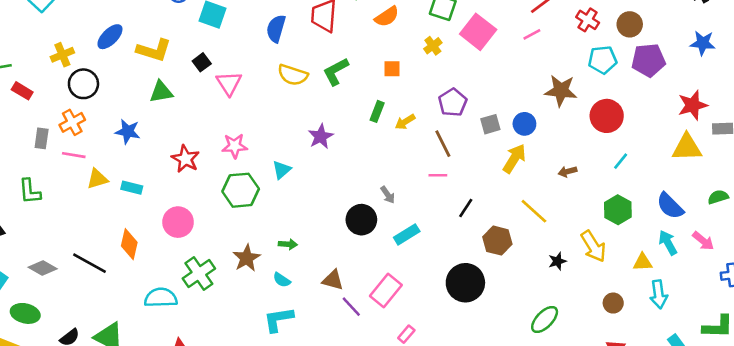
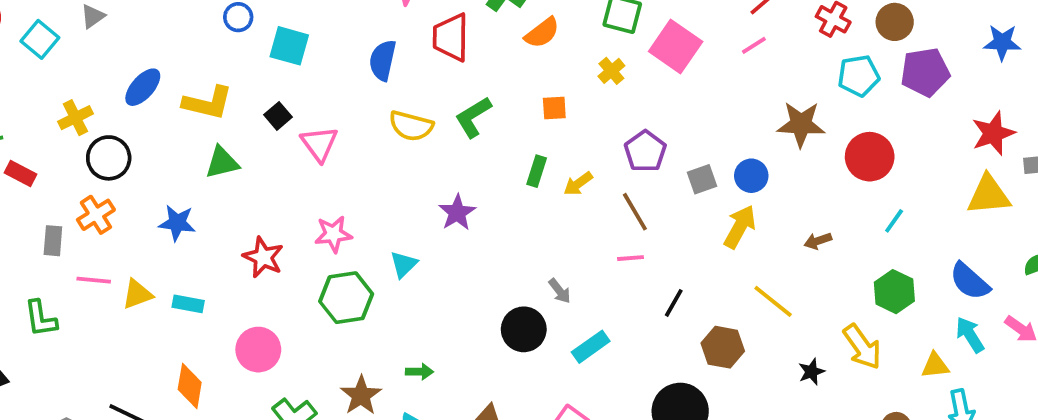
pink line: (74, 155) -> (94, 280), moved

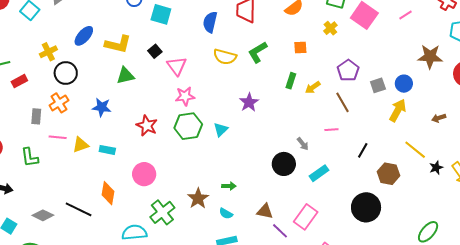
red rectangle: (21, 174) -> (19, 81), turned -56
pink star: (333, 234) -> (185, 96), moved
pink line: (630, 258) -> (331, 130), moved
green hexagon: (346, 298) -> (188, 126), moved
black star: (812, 372) -> (436, 168), moved

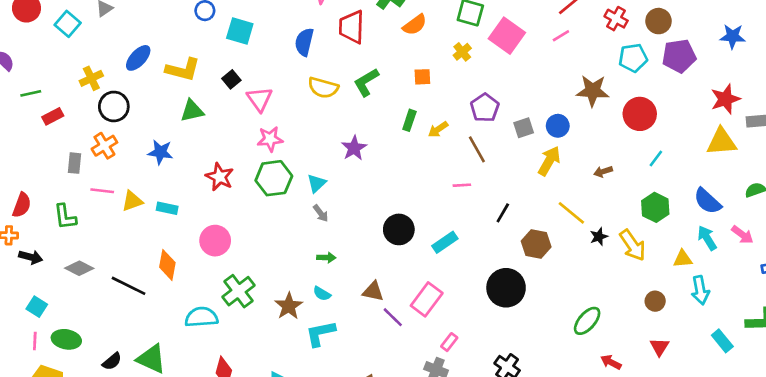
gray arrow: (303, 144) -> (321, 213), moved
brown star: (198, 198) -> (289, 306), moved
gray diamond: (43, 215) -> (79, 268), moved

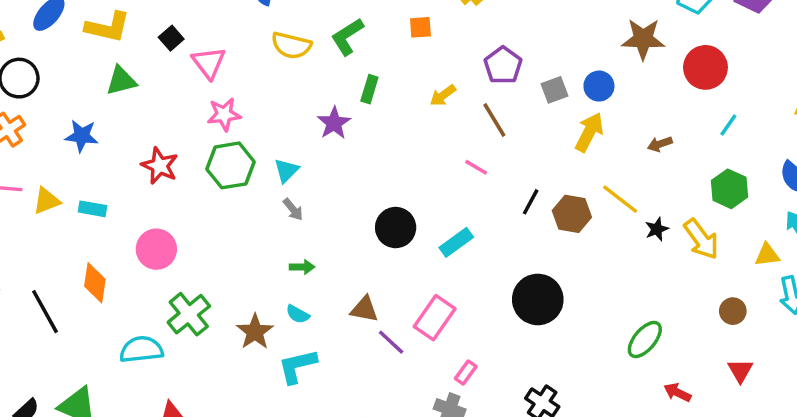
green rectangle: (409, 120) -> (369, 89), moved
pink line: (462, 185) -> (476, 167), turned 36
brown hexagon: (536, 244) -> (572, 214), moved
black line: (128, 286) -> (45, 312), turned 36

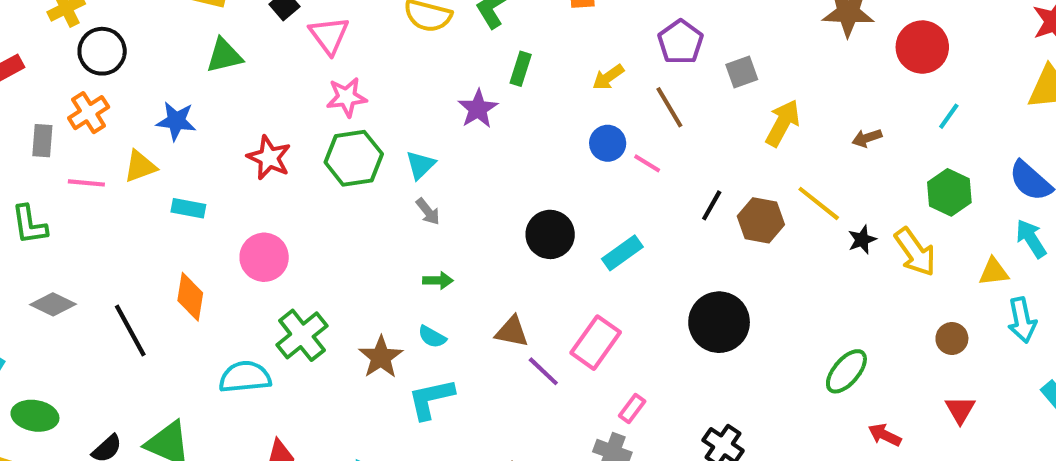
blue circle: (599, 86) -> (608, 143), moved
yellow triangle: (47, 201) -> (140, 166), moved

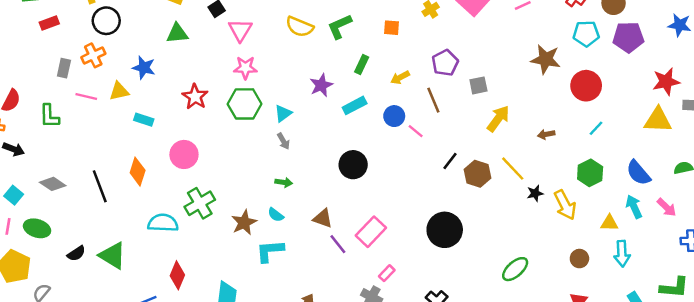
green rectangle: (521, 69) -> (362, 64), moved
cyan rectangle: (622, 253) -> (355, 105), moved
gray diamond: (53, 304) -> (53, 184), moved

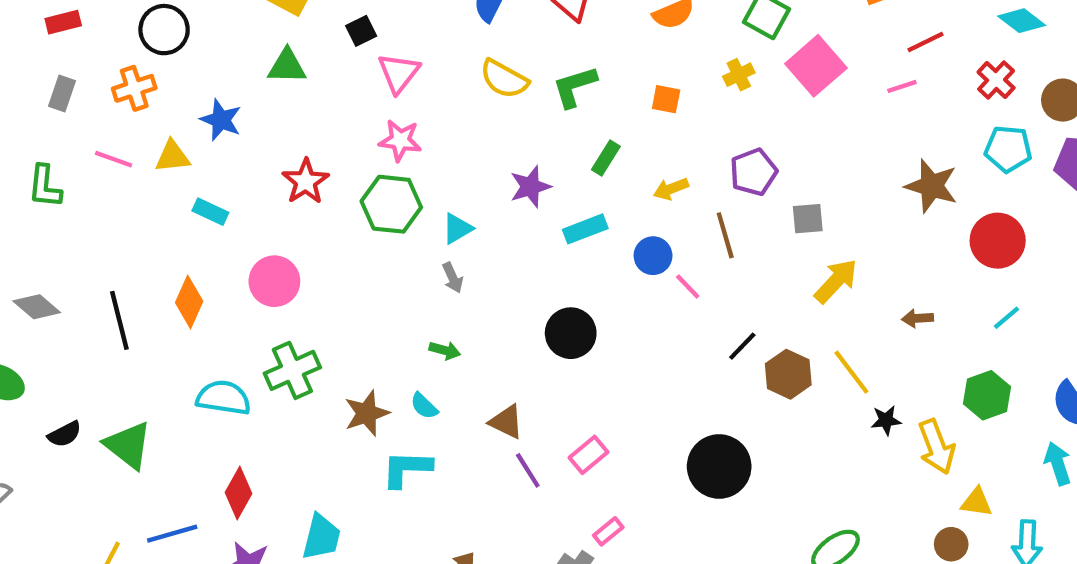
gray rectangle: (64, 68) -> (62, 93), moved
yellow triangle: (609, 223) -> (977, 502), moved
pink rectangle: (371, 232) -> (589, 455), size x0.7

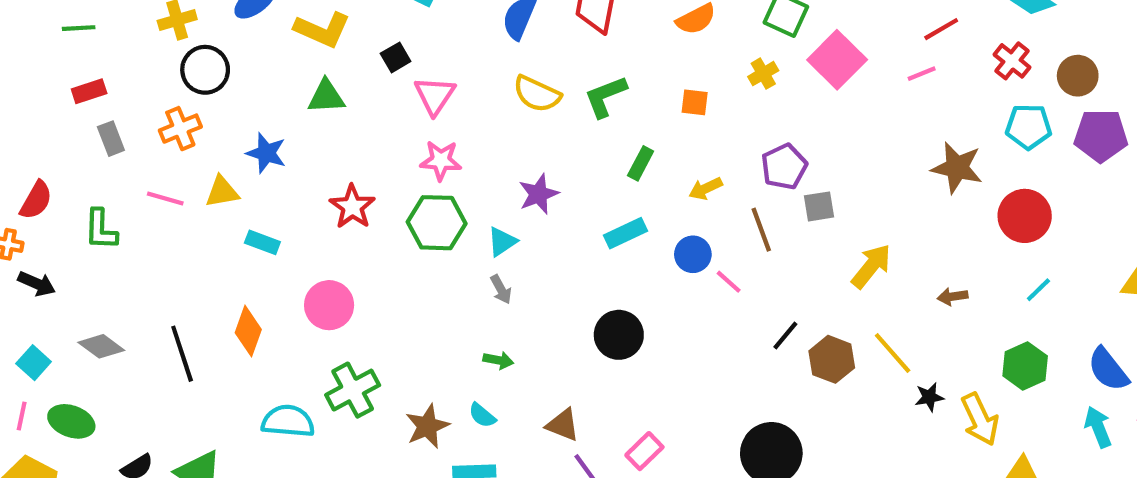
red rectangle: (63, 22) -> (89, 91), moved
gray rectangle: (62, 93) -> (111, 139), turned -36
purple star: (530, 187) -> (539, 194), moved
gray square: (808, 219) -> (819, 206), moved

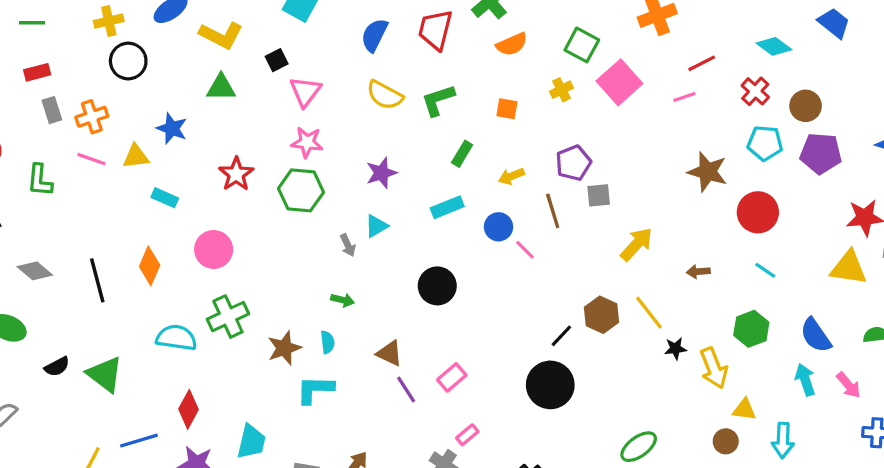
orange cross: (180, 129) -> (92, 117), moved
cyan triangle: (502, 242) -> (376, 226), moved
cyan line: (1038, 290) -> (765, 270), turned 75
black line: (785, 335) -> (561, 336), moved
cyan semicircle: (482, 415) -> (327, 342), turned -140

